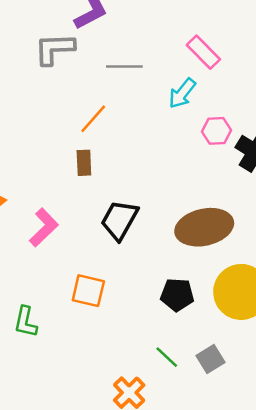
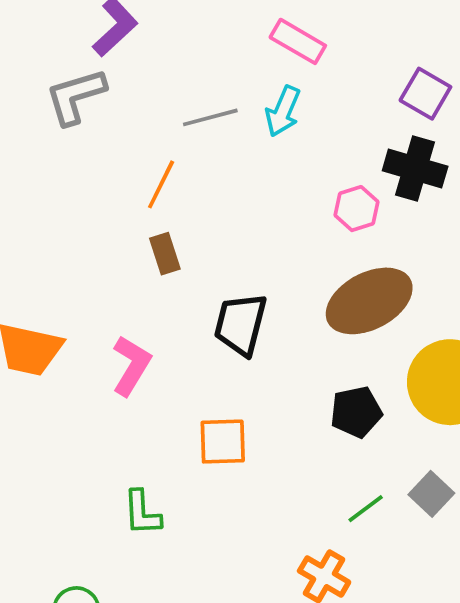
gray line: (124, 66) -> (210, 117), moved
pink hexagon: (217, 131) -> (356, 209), moved
green line: (167, 357) -> (366, 509), turned -65

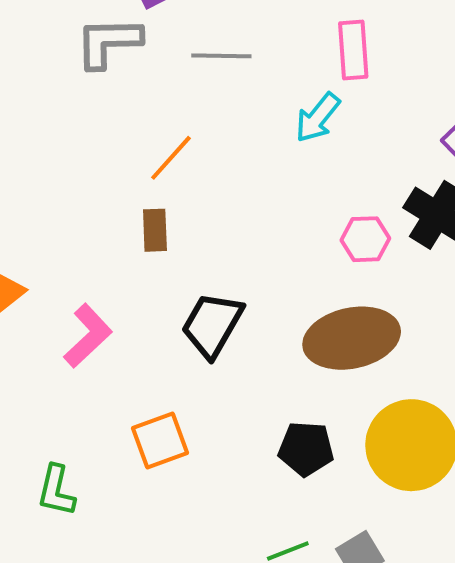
pink rectangle: (298, 41) -> (353, 50), turned 40
gray line: (210, 117) -> (221, 56), moved
orange square: (223, 442) -> (160, 441), turned -34

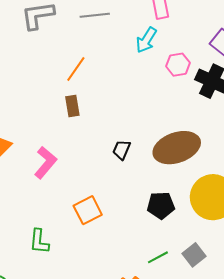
pink hexagon: (365, 239) -> (178, 65), moved
black trapezoid: (212, 325) -> (122, 150), moved, size x0.6

